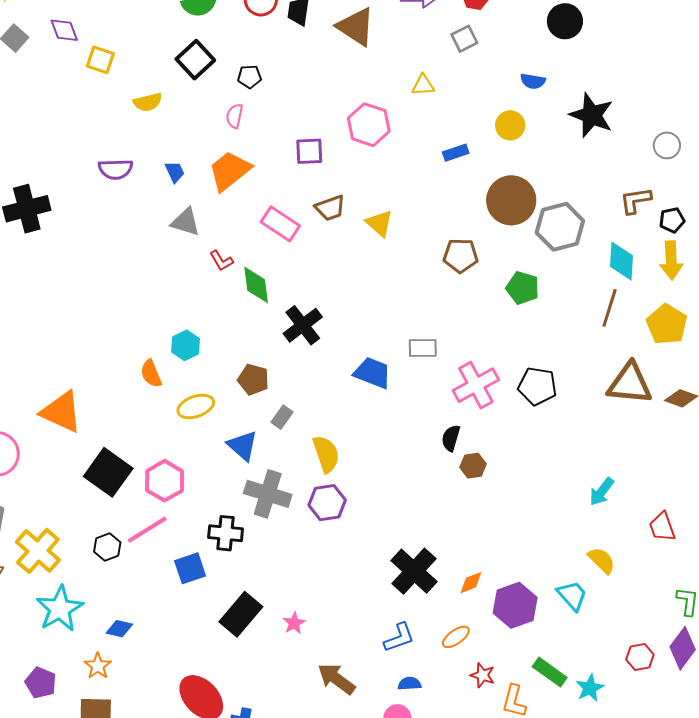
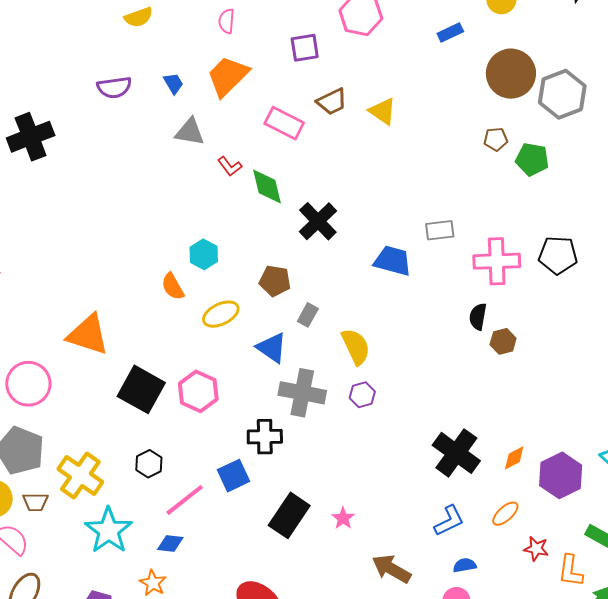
brown pentagon: (461, 256) -> (496, 139), moved, size x0.7
pink cross: (476, 385) -> (497, 261), turned 33
purple hexagon: (327, 503) -> (362, 395), size x0.7
pink line: (147, 530) -> (185, 500), moved

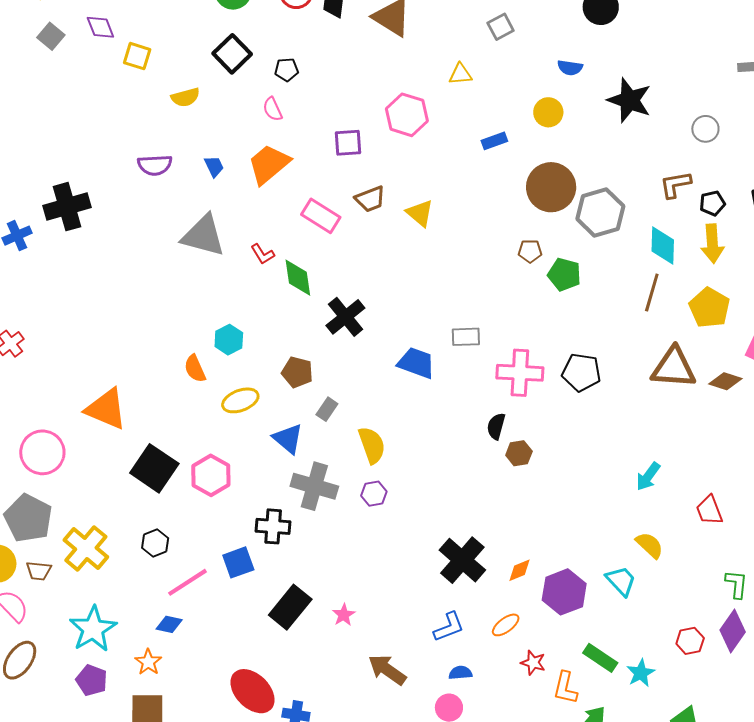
pink semicircle: (227, 21) -> (273, 109), turned -35
gray triangle: (190, 132) -> (203, 236), moved, size x1.5
cyan star: (109, 530) -> (93, 629), moved

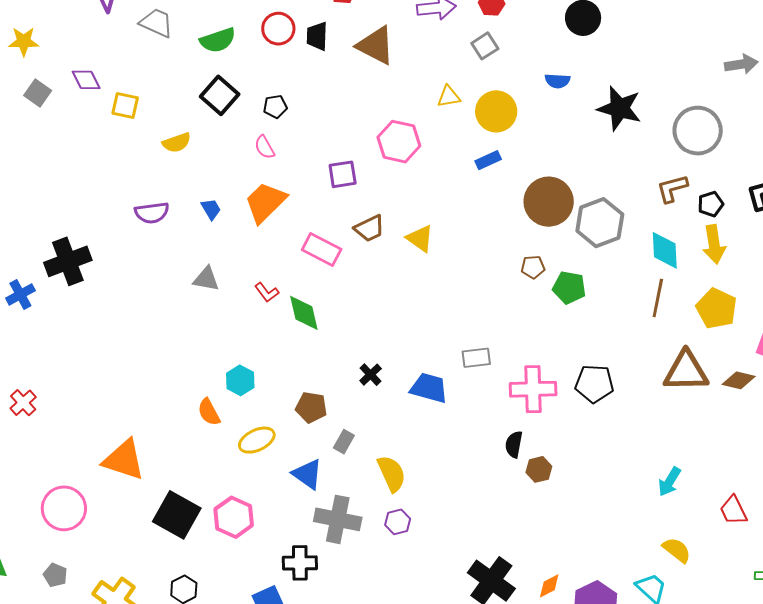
yellow circle: (548, 112) -> (496, 111), moved, size x1.4
gray circle: (705, 129) -> (698, 131), size x1.8
gray triangle: (203, 236) -> (206, 279), size x0.6
black cross: (345, 317) -> (371, 375), moved, size x0.6
gray pentagon: (28, 518) -> (55, 575), size x0.5

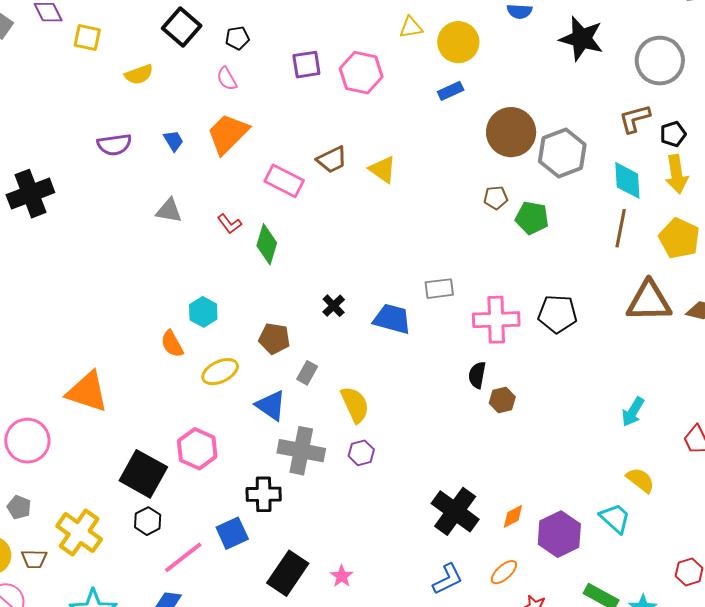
purple square: (343, 174) -> (306, 65), moved
green diamond: (304, 313) -> (267, 244), turned 30
black square: (177, 515) -> (143, 474), moved

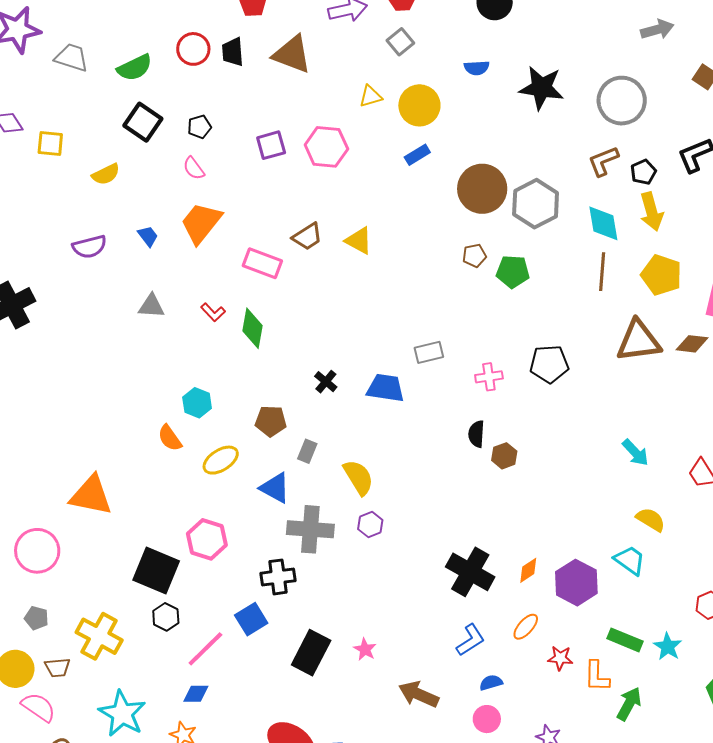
pink cross: (496, 320) -> (489, 377), size x0.6
cyan arrow: (633, 412) -> (635, 453), turned -68

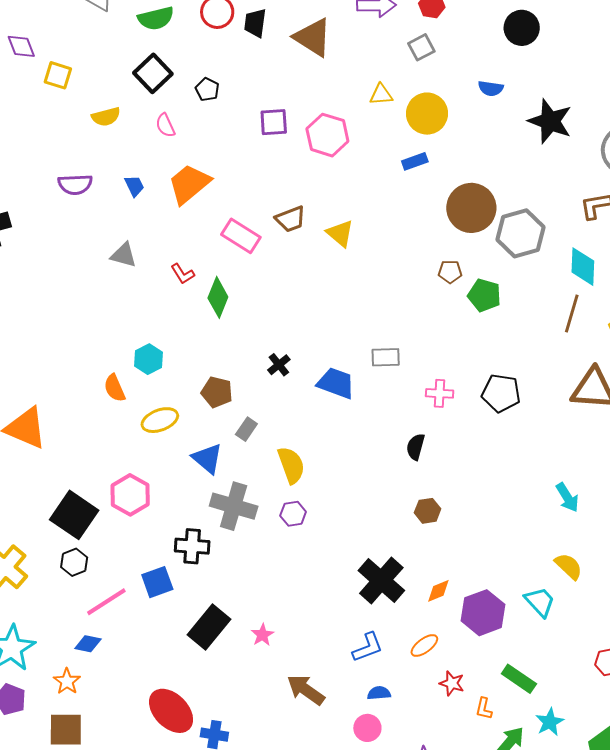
black pentagon: (199, 127) -> (207, 89), turned 30
pink semicircle: (194, 168) -> (165, 125), moved
brown hexagon: (504, 456) -> (428, 511), moved
cyan star: (668, 647) -> (550, 722), moved
orange L-shape: (597, 676) -> (484, 709), size x0.7

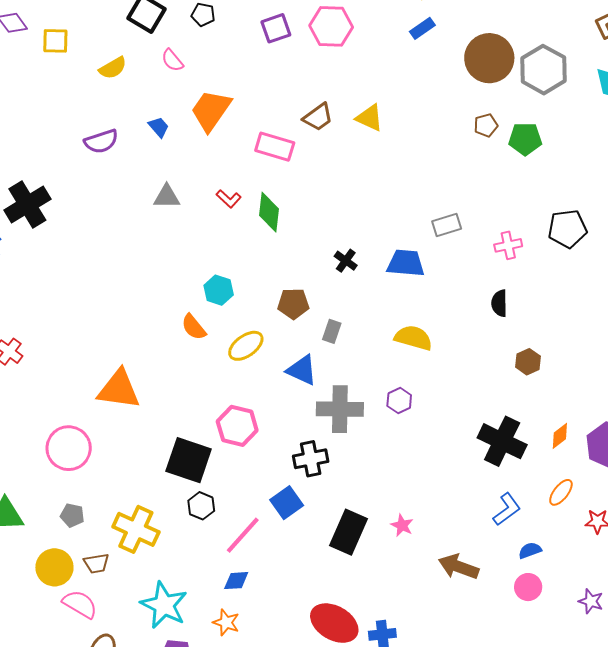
yellow semicircle: (291, 465) -> (413, 338), moved, turned -39

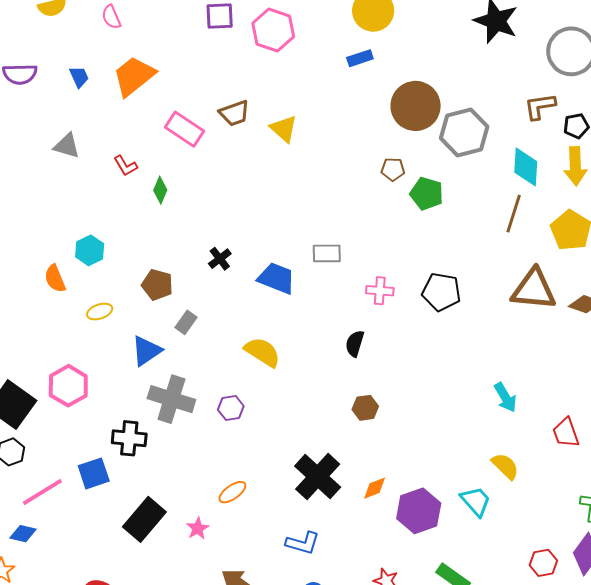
green diamond: (269, 212) -> (160, 190), size x0.7
yellow ellipse: (246, 346) -> (100, 312), size x0.7
blue triangle: (302, 370) -> (146, 351), turned 44
orange ellipse: (561, 492) -> (232, 492), moved
blue L-shape: (507, 509) -> (303, 543), turned 36

